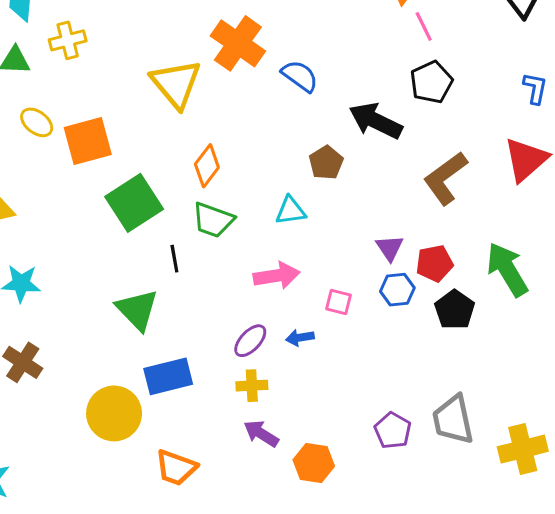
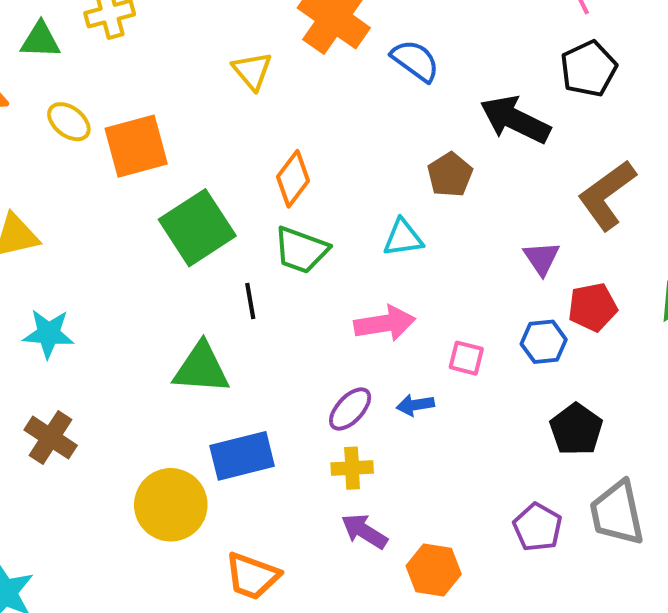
yellow triangle: (176, 84) -> (252, 71), size x0.6
purple triangle: (390, 248) -> (542, 258), moved
green triangle: (137, 310) -> (201, 368), turned -42
black pentagon: (455, 310) -> (576, 429), moved

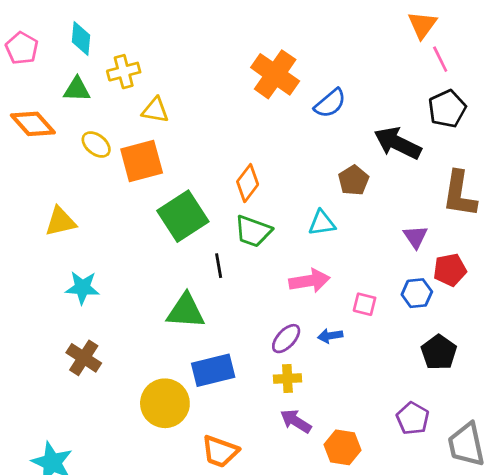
blue semicircle: (415, 61) -> (330, 103), turned 104
yellow triangle: (252, 71) -> (155, 110), moved, turned -40
brown L-shape: (607, 195) -> (459, 194), turned -45
gray trapezoid: (617, 513) -> (466, 445), moved

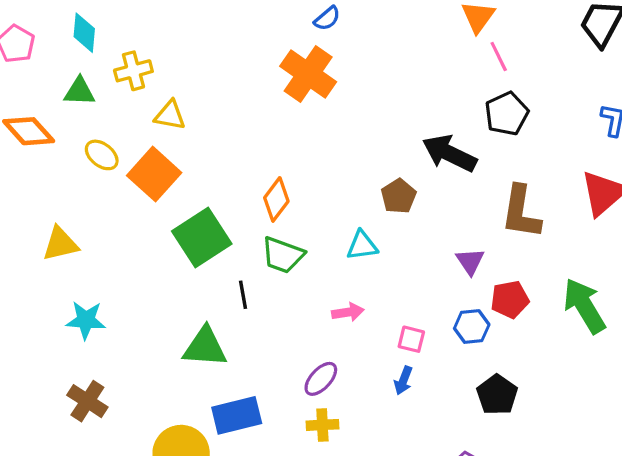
blue semicircle: (330, 103) -> (327, 18), moved, size x0.7
orange square: (142, 161) -> (154, 174), turned -33
pink arrow: (309, 281) -> (348, 312), size x0.7
blue arrow: (330, 336) -> (403, 380), moved, turned -60

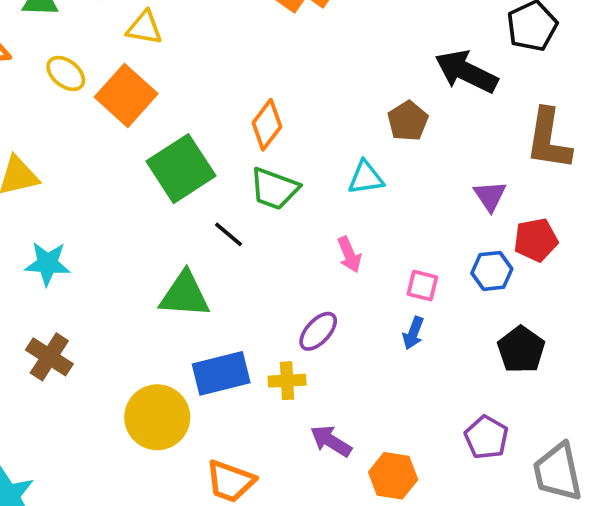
black line: (243, 295) -> (229, 234), turned -40
pink arrow: (348, 312) -> (349, 254), turned 76
yellow cross: (322, 425) -> (287, 381), moved

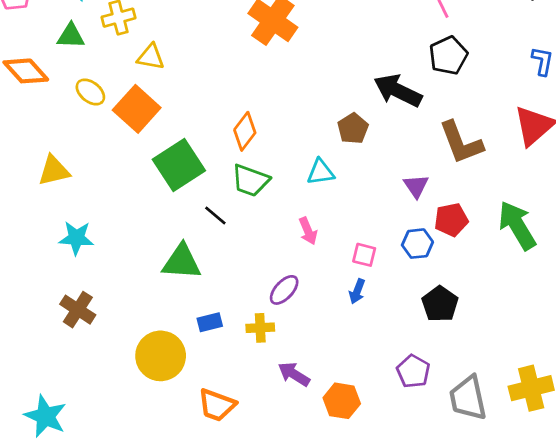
brown L-shape: (549, 139) -> (461, 143), turned -30
blue rectangle: (221, 373) -> (210, 322), size x0.6

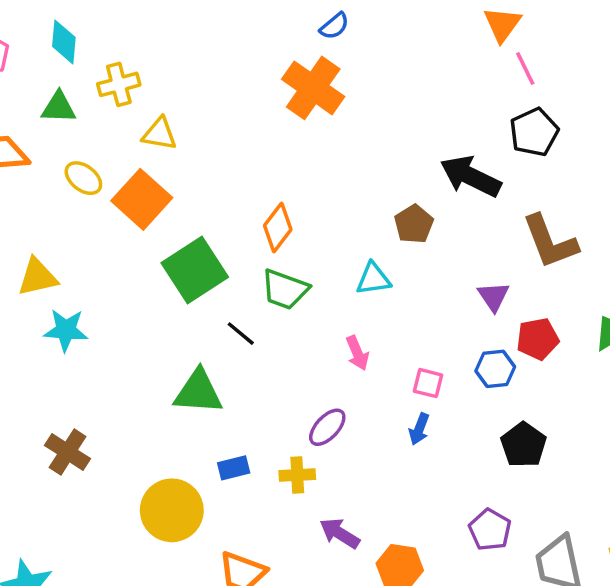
cyan star: (76, 238) -> (66, 330), moved

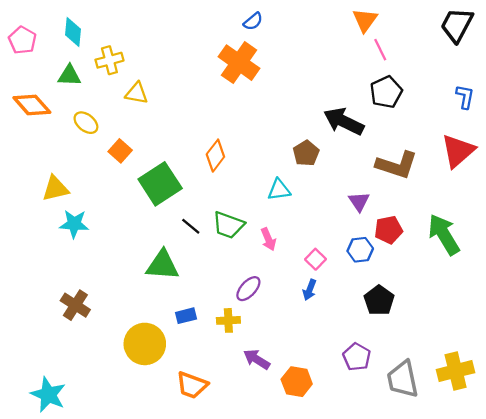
orange square: (142, 199) -> (120, 151), moved, size x0.6
brown L-shape: (550, 242) -> (397, 165), turned -51
green trapezoid: (285, 289) -> (228, 225), moved
pink square: (428, 383) -> (315, 259), turned 30

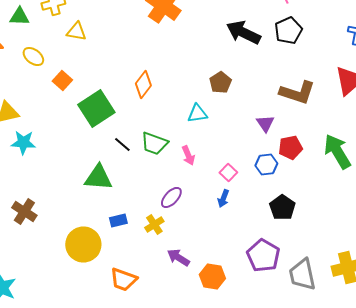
black arrow: (344, 121) -> (243, 32), moved
yellow cross: (228, 320) -> (154, 224), turned -30
purple pentagon: (357, 357) -> (263, 256), size x1.4

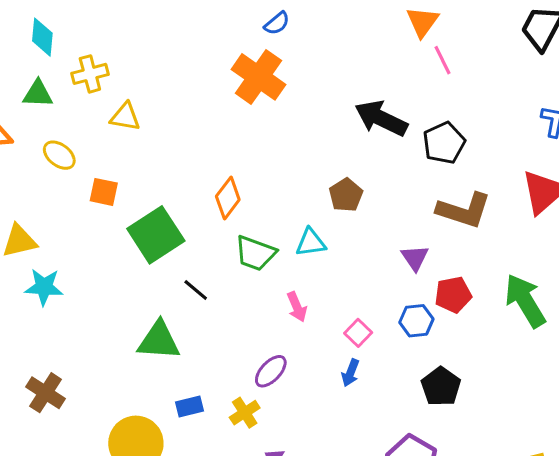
black pentagon: (288, 30) -> (444, 143), moved
orange square: (62, 80) -> (104, 192), turned -30
green trapezoid: (154, 144) -> (255, 253), moved

